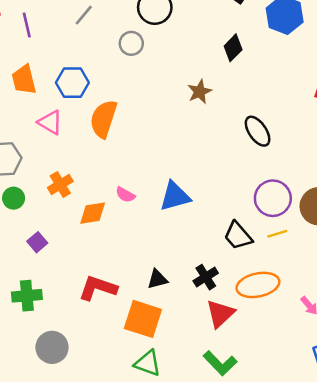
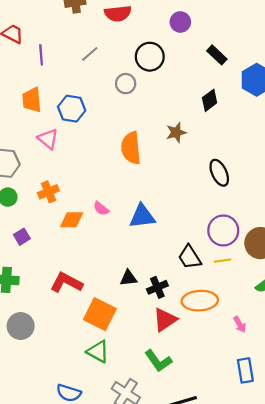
orange semicircle: (104, 119) -> (131, 148), moved, turned -32
black triangle: (157, 279) -> (128, 278), moved

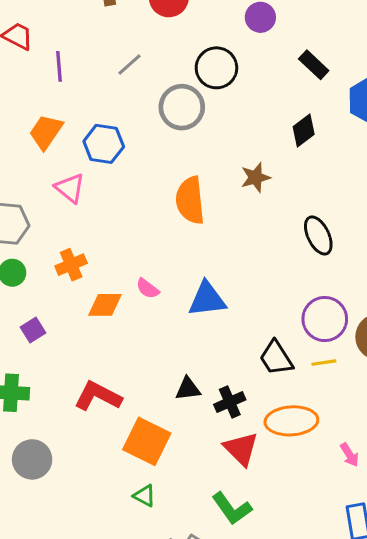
gray circle: (126, 84) -> (182, 107), size x1.5
orange trapezoid: (32, 100) -> (46, 132), turned 40
red triangle: (165, 320) -> (241, 449), turned -40
green triangle: (98, 352) -> (144, 496), size x0.7

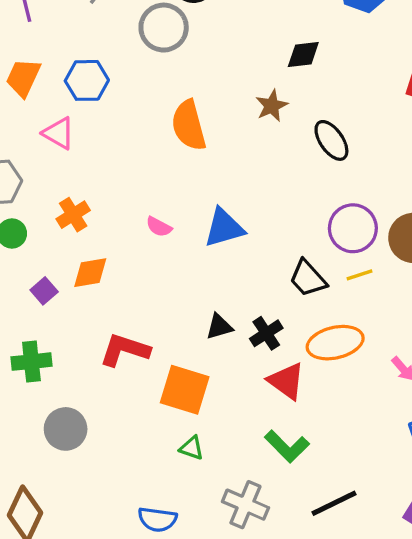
black diamond: (304, 131) -> (303, 54), moved, turned 40
brown star: (255, 177) -> (272, 106), moved
orange diamond: (105, 305) -> (90, 273), moved

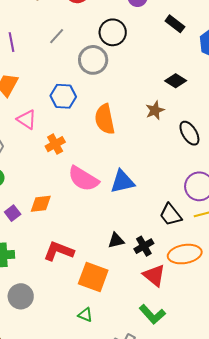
black diamond: (303, 54) -> (176, 81), turned 35
blue hexagon: (87, 80) -> (63, 96), moved
orange cross: (73, 215) -> (55, 144), moved
pink semicircle: (159, 227) -> (83, 179), size x2.0
green triangle: (192, 448) -> (85, 315), moved

